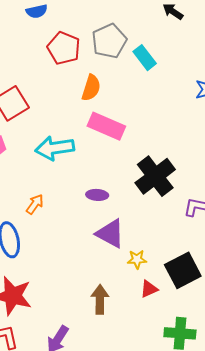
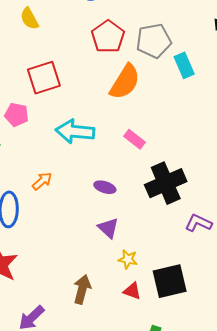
orange semicircle: (91, 88) -> (125, 82), size x1.4
pink rectangle: (106, 126) -> (134, 139), moved, size x0.6
purple triangle: (110, 234) -> (108, 228), size x0.7
red triangle: (149, 289) -> (132, 291), turned 30

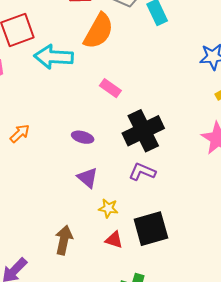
cyan arrow: (75, 131) -> (54, 57), moved
purple L-shape: (198, 223) -> (142, 172), moved

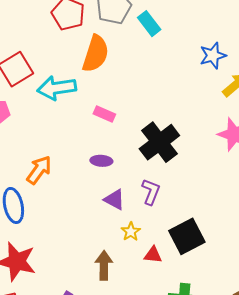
pink rectangle: (110, 88) -> (104, 114), moved
orange arrow: (20, 133) -> (39, 170), size x1.4
purple L-shape: (142, 172) -> (151, 192), moved, turned 100
yellow star: (108, 208) -> (131, 232), moved, turned -30

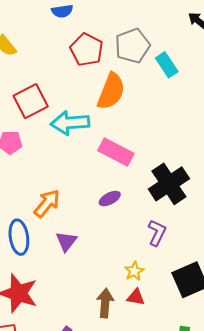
pink rectangle: (104, 114) -> (116, 152), size x1.6
purple ellipse: (101, 161) -> (110, 199), turned -35
purple triangle: (114, 199) -> (66, 241), moved, turned 35
red triangle: (153, 255) -> (136, 297), moved

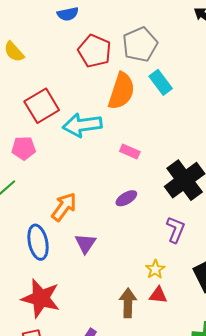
cyan rectangle: (167, 65) -> (161, 82), moved
pink rectangle: (116, 152) -> (130, 152), size x0.6

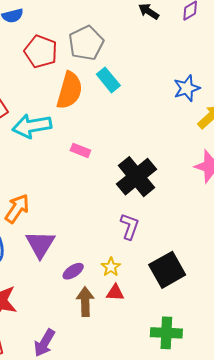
purple ellipse: (126, 198) -> (73, 271), moved
purple triangle: (86, 243) -> (40, 244), size x1.4

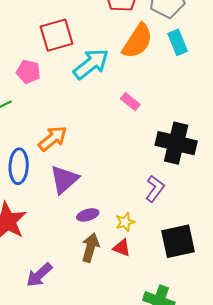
cyan arrow: (32, 126) -> (91, 64), turned 135
black cross: (137, 177) -> (176, 143), turned 36

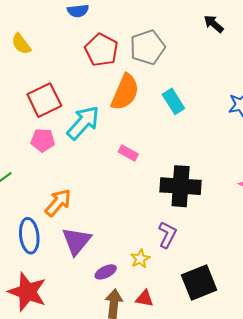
cyan rectangle: (178, 42) -> (173, 101), moved
pink pentagon: (28, 72) -> (43, 140), moved
yellow star: (125, 222) -> (140, 259), moved

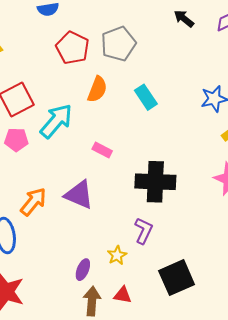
orange semicircle: (125, 92) -> (97, 89), size x0.7
purple triangle: (76, 241) -> (79, 195), moved, turned -44
purple ellipse: (106, 272) -> (83, 270), turned -40

